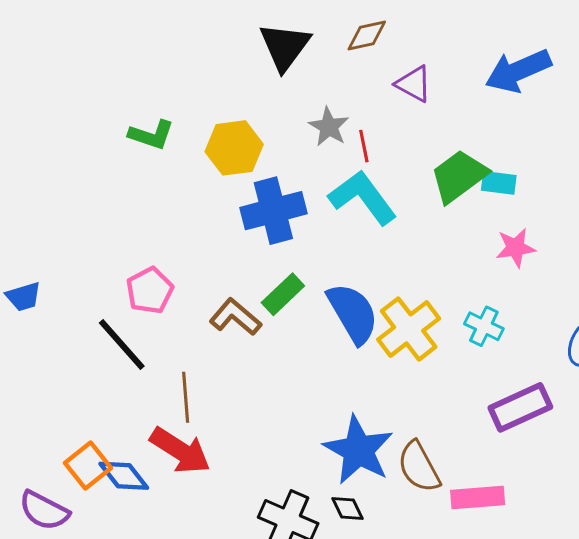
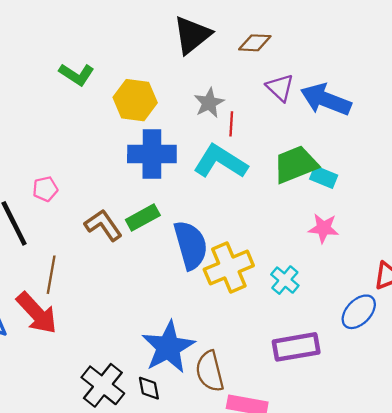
blue arrow: (518, 71) -> (326, 100), moved, turned 30
cyan L-shape: (363, 197) -> (220, 162), turned -36
pink pentagon: (150, 290) -> (45, 189), size x0.7

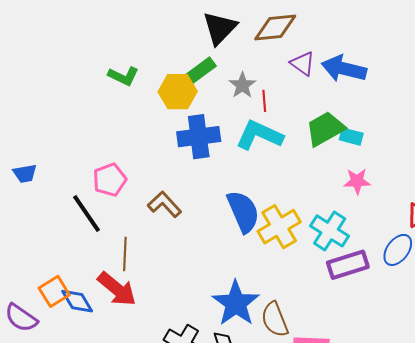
brown diamond: (255, 43) -> (275, 27), size x1.5
pink pentagon: (45, 189) -> (110, 180), size x1.5
green rectangle: (143, 218) -> (201, 70), moved
cyan cross: (285, 280) -> (330, 231), size x1.5
purple rectangle: (296, 347) -> (348, 265), moved

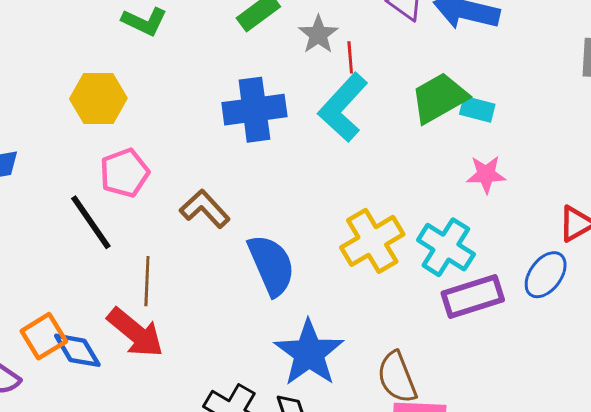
yellow hexagon: (178, 92) -> (98, 98), moved
cyan L-shape: (259, 135) -> (343, 107), turned -72
blue semicircle: (243, 212) -> (271, 265), moved
brown semicircle: (275, 319) -> (397, 377), moved

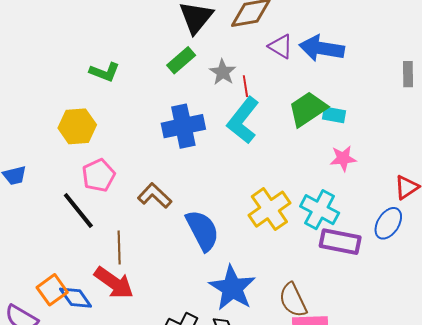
purple rectangle: (473, 297) -> (340, 242), turned 33

